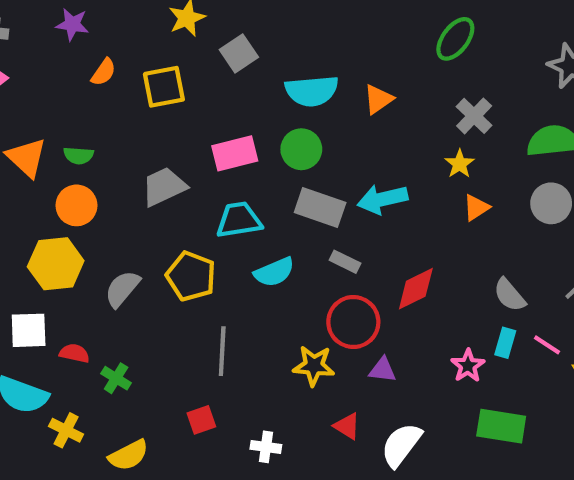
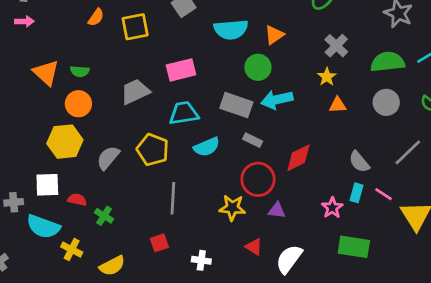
green circle: (301, 149) -> (258, 67), moved
orange triangle: (476, 208) -> (338, 105), turned 30

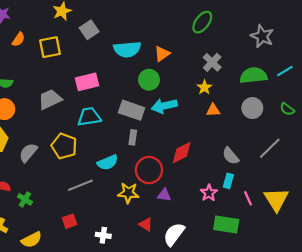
gray rectangle: (253, 140) -> (133, 137), moved, turned 72
cyan semicircle: (207, 147) -> (108, 162), moved
pink line: (384, 194) -> (248, 198), moved, turned 32
gray line: (173, 198) -> (80, 185), turned 65

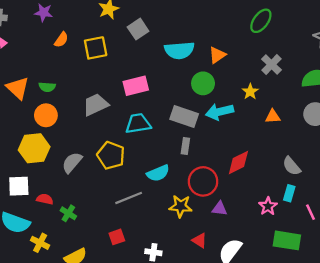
yellow star: (204, 87) -> (250, 92), moved

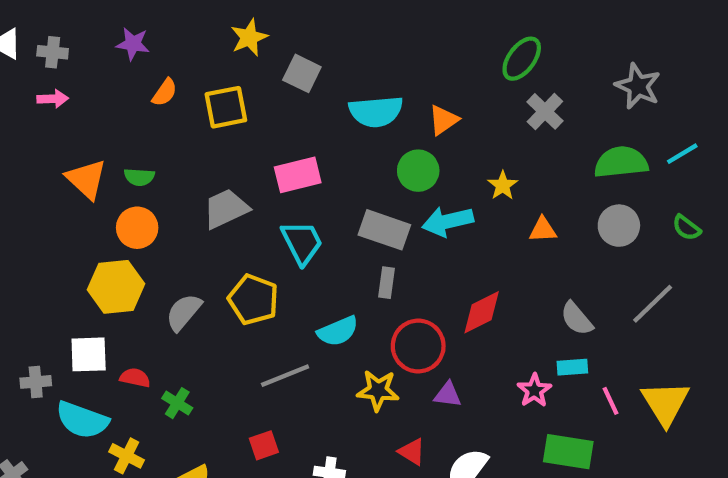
gray square: (138, 29) -> (302, 73), turned -30
gray cross: (272, 64) -> (545, 111), moved
cyan trapezoid: (138, 124) -> (302, 242), turned 72
cyan rectangle: (289, 193) -> (572, 367), turned 70

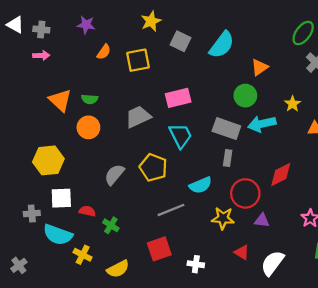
cyan semicircle: (376, 111) -> (222, 45), moved, turned -48
yellow hexagon: (116, 287) -> (48, 160), moved
red square: (264, 445) -> (159, 249), size x1.5

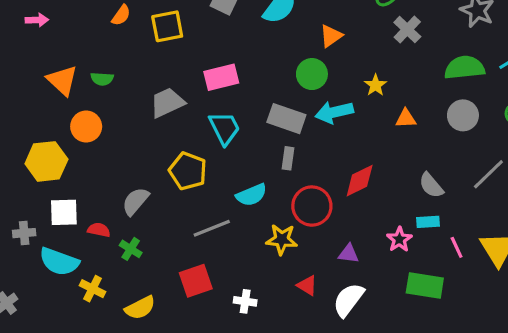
orange circle: (88, 127) -> (86, 127), moved
gray semicircle: (114, 175) -> (135, 201), moved
purple triangle: (262, 221) -> (348, 254), moved

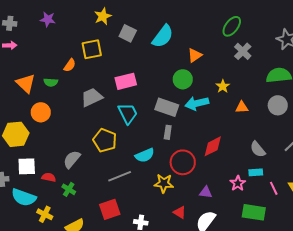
orange semicircle: (121, 15) -> (70, 65), moved

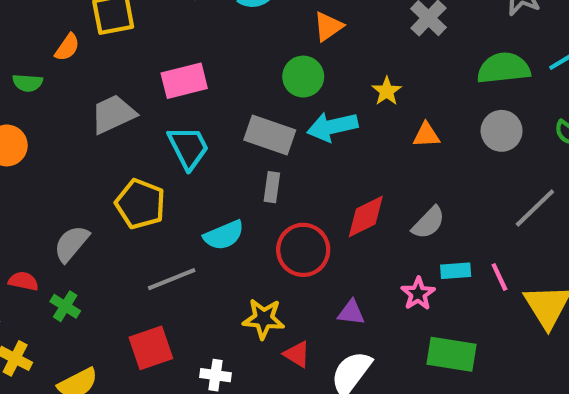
gray semicircle: (258, 149) -> (428, 223), moved, turned -96
yellow star: (164, 183) -> (264, 319), moved
pink line: (274, 188) -> (499, 277), moved

